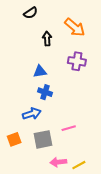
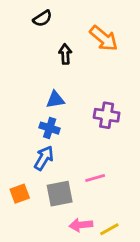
purple cross: (77, 61) -> (107, 115), moved
blue cross: (45, 92) -> (50, 128), moved
blue arrow: (32, 114) -> (44, 158), turned -42

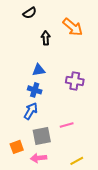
orange square: (20, 194) -> (17, 147), moved
pink arrow: (81, 225) -> (39, 158), moved

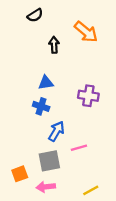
blue arrow: (31, 111) -> (56, 131), moved

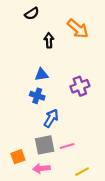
purple cross: (88, 96) -> (80, 86), turned -30
pink line: (79, 148) -> (67, 146), moved

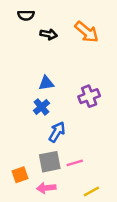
black semicircle: (32, 14) -> (26, 15), moved, turned 32
black arrow: (49, 40) -> (49, 34), moved, turned 104
blue cross: (37, 96) -> (41, 107), turned 32

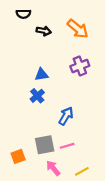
purple cross: (89, 96) -> (80, 66), moved
blue arrow: (57, 132) -> (66, 116), moved
pink arrow: (46, 188) -> (53, 168), moved, turned 56

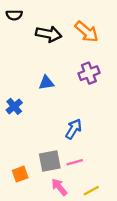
black semicircle: (23, 14) -> (14, 15), moved
black arrow: (44, 31) -> (49, 34), size x1.5
blue cross: (37, 96) -> (14, 106), moved

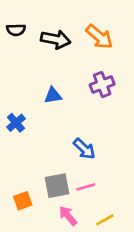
black semicircle: (14, 15) -> (16, 30), moved
blue arrow: (74, 129) -> (84, 149), turned 102

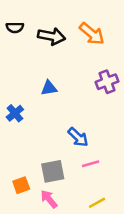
purple cross: (102, 85) -> (107, 82), moved
pink line: (86, 187) -> (91, 164), moved
pink arrow: (68, 216) -> (49, 199), moved

